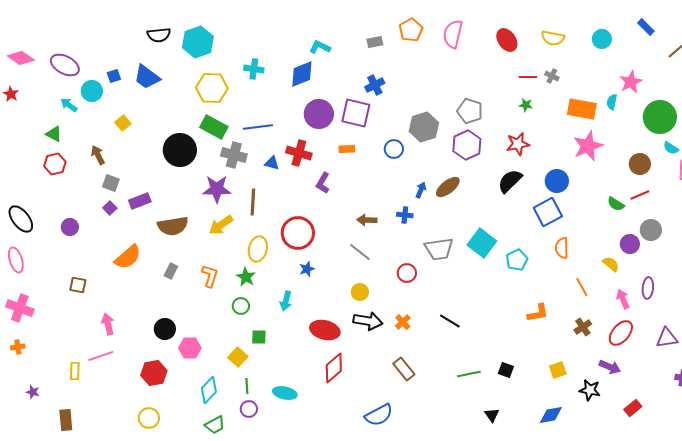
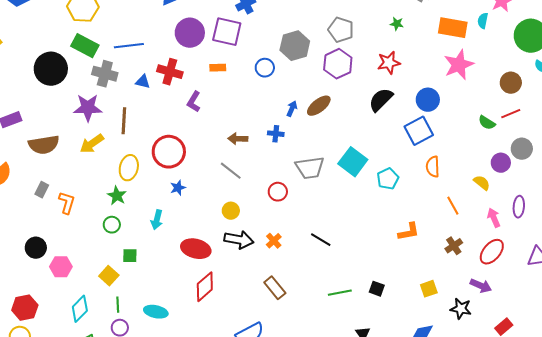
orange L-shape: (210, 276) -> (67, 203), moved
red hexagon: (154, 373) -> (25, 308), moved

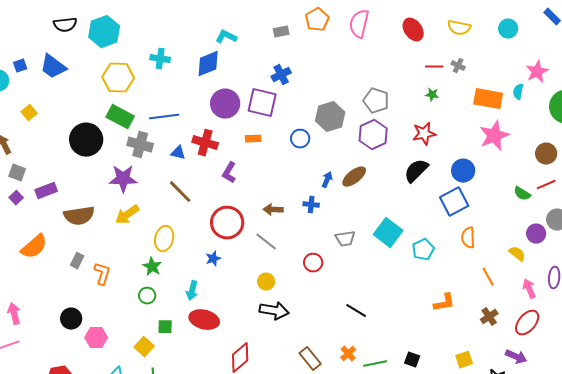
brown line: (124, 121) -> (180, 192), moved, turned -48
red circle: (169, 152) -> (227, 223), moved
gray trapezoid: (310, 168) -> (345, 239), size x0.7
orange cross: (274, 241) -> (348, 354), moved
red ellipse: (196, 249) -> (204, 320), moved

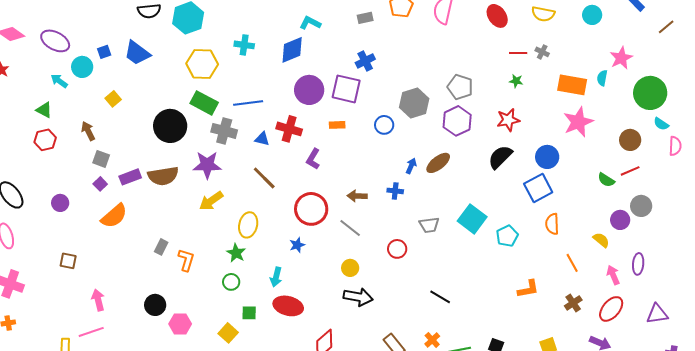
brown semicircle: (79, 216) -> (163, 176), moved
orange semicircle: (34, 247) -> (114, 216), moved

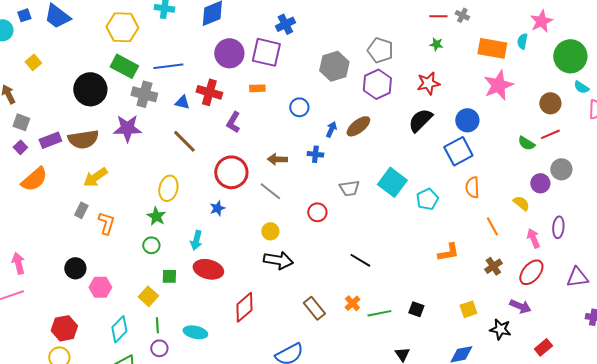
blue circle: (384, 125) -> (299, 107), moved
yellow arrow: (211, 201) -> (95, 177), moved

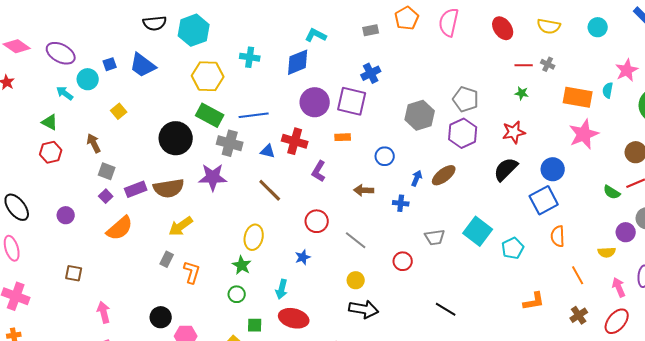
brown arrow: (277, 159) -> (364, 190), moved
red circle: (231, 172) -> (317, 221), size x0.7
yellow semicircle: (521, 203) -> (607, 252), turned 138

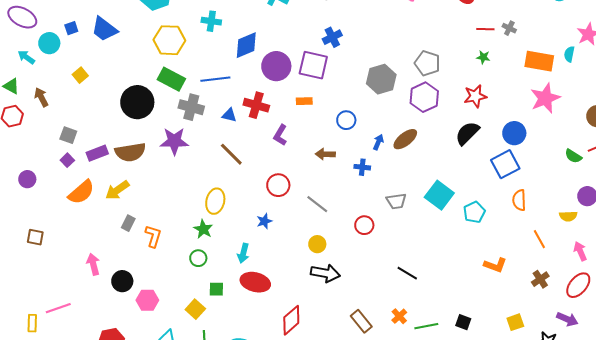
blue diamond: (298, 62) -> (246, 45), moved
brown arrow: (94, 143) -> (41, 97), moved
yellow arrow: (181, 226) -> (117, 190), moved
orange L-shape: (534, 301) -> (495, 265), turned 30
pink arrow: (104, 312) -> (93, 264), moved

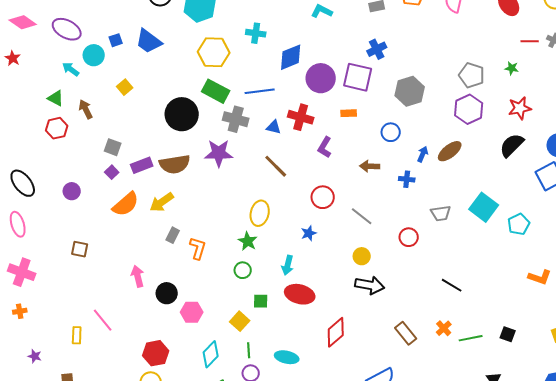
green star: (483, 57) -> (512, 68), moved
gray hexagon: (381, 79) -> (410, 91), moved
pink line: (58, 308) -> (103, 320), turned 70

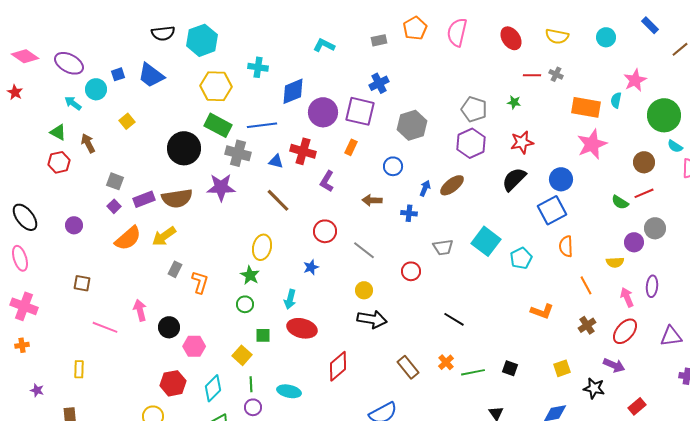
orange rectangle: (349, 113) -> (351, 147), turned -63
pink line: (103, 320) -> (105, 327), moved, turned -30
red hexagon: (156, 353) -> (173, 383), moved

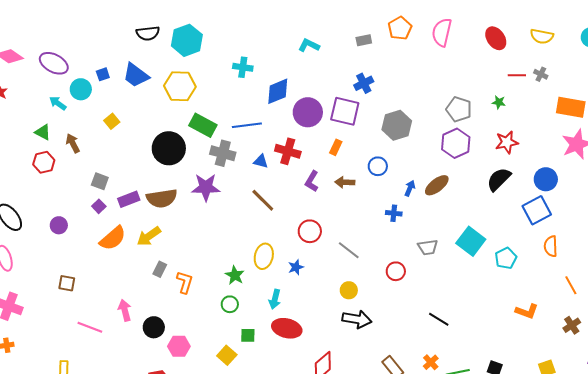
yellow hexagon: (216, 86) -> (180, 86), moved
brown arrow: (372, 200) -> (345, 182), moved
yellow ellipse: (262, 247) -> (264, 256), moved

